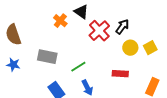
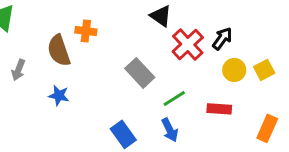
orange cross: (60, 21) -> (86, 31), moved, turned -32
gray rectangle: (47, 57) -> (140, 73), moved, turned 36
green line: (78, 67) -> (174, 98), moved

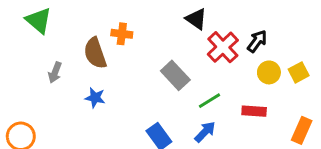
blue arrow: (170, 130) -> (205, 132), turned -110

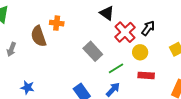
yellow circle: (269, 72) -> (140, 52), moved
blue star: (95, 98) -> (27, 87), moved

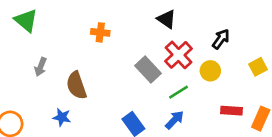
red cross: (125, 32) -> (178, 55), moved
brown semicircle: (39, 36) -> (76, 85), moved
red rectangle: (146, 75) -> (232, 111), moved

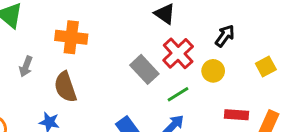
orange cross: (100, 32) -> (71, 37), moved, size x1.5

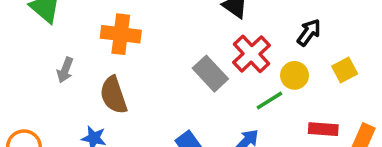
yellow square: (266, 66) -> (345, 70), moved
green line: (178, 94) -> (269, 100), moved

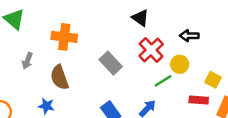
black arrow: (309, 32) -> (189, 36), turned -126
yellow square: (345, 70) -> (213, 80), moved, turned -35
gray rectangle: (210, 74) -> (111, 63), moved

